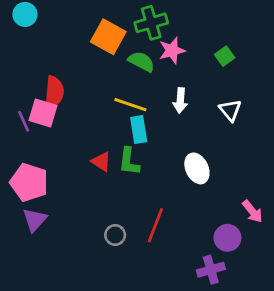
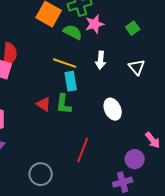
gray circle: (115, 235) -> (41, 174), moved, size x1.5

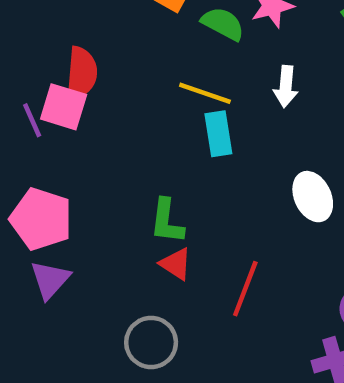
red triangle: (44, 104) -> (176, 264), moved
green L-shape: (64, 104) -> (167, 221), moved

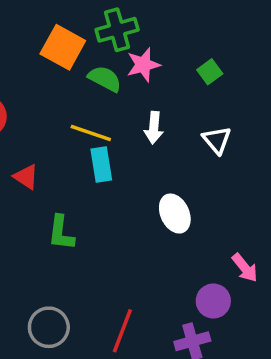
red triangle: (176, 264) -> (26, 177), moved
red line: (245, 289) -> (122, 331), moved

